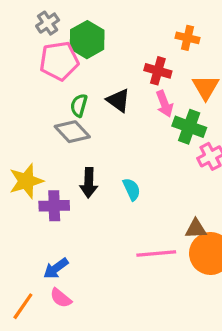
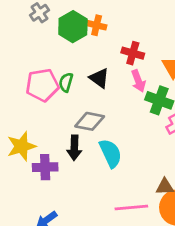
orange cross: (188, 38) -> (97, 25), moved
pink pentagon: (59, 61) -> (42, 85), moved
gray diamond: (72, 132) -> (90, 121), moved, turned -36
cyan semicircle: (132, 189) -> (110, 153), size x1.5

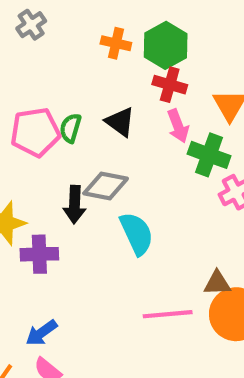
green hexagon: (73, 27) -> (166, 45), moved
black arrow: (74, 148) -> (75, 205), moved

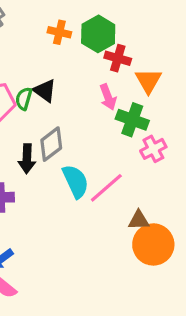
red cross: (170, 85) -> (118, 58), moved
black triangle: (120, 122) -> (45, 91), moved
gray diamond: (106, 186) -> (51, 144), turned -48
pink line: (168, 314) -> (106, 188), moved, turned -36

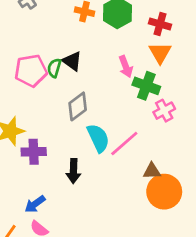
red cross: (118, 58) -> (160, 24), moved
black arrow: (27, 159) -> (73, 171), moved

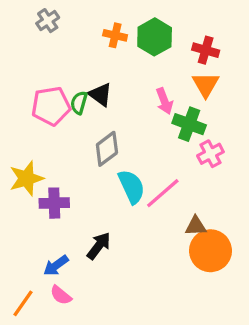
black arrow: (73, 171) -> (99, 246), moved, turned -145

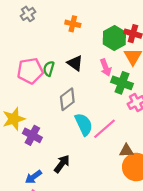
green hexagon: (155, 37) -> (114, 38), moved
black triangle: (100, 95) -> (75, 63), moved
purple cross: (54, 203) -> (32, 135), turned 30

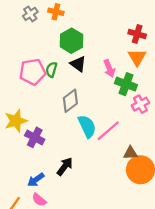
orange cross: (73, 24) -> (56, 12), moved
green hexagon: (114, 38) -> (71, 41), moved

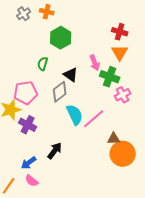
black triangle: (78, 64) -> (71, 75), moved
pink pentagon: (33, 72) -> (26, 93), moved

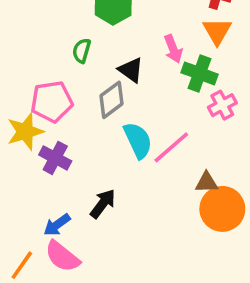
pink semicircle: (32, 181) -> (62, 256), size x1.5

